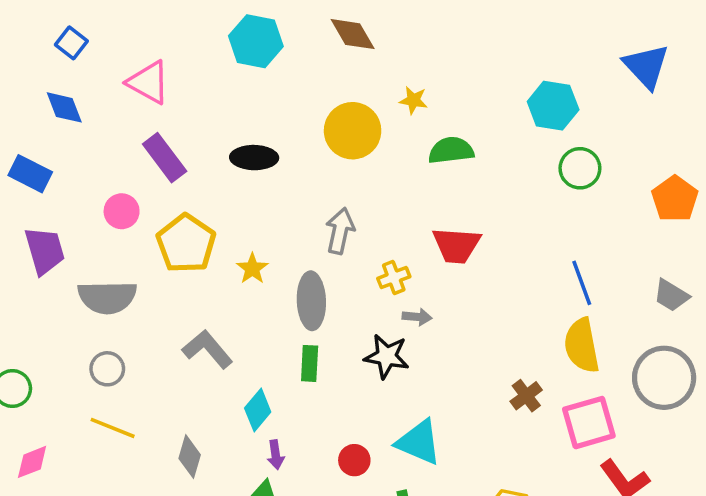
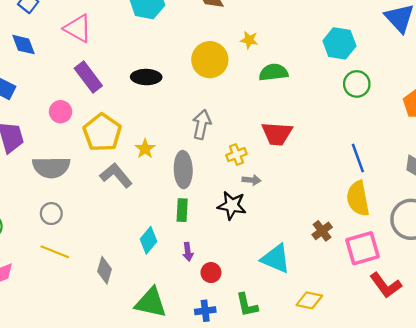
gray L-shape: (208, 349) -> (116, 175), moved
cyan triangle: (419, 442) -> (276, 259), moved
purple arrow: (276, 455) -> (188, 252), moved

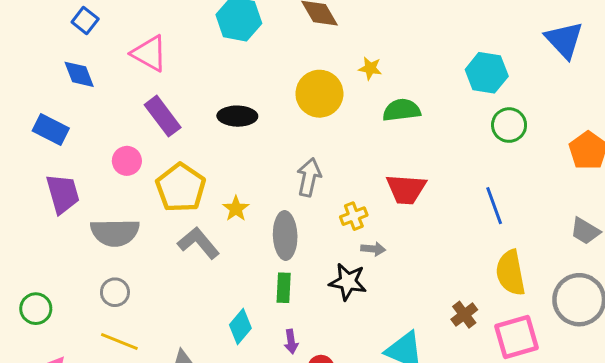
blue line: (358, 158) -> (494, 206), moved

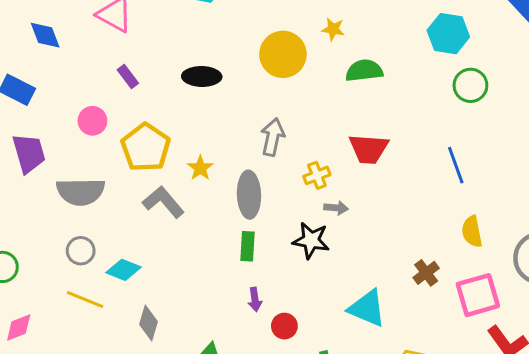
purple rectangle: (163, 116) -> (128, 76), size x0.6
yellow semicircle: (511, 273) -> (472, 232), size x0.7
cyan diamond: (240, 327) -> (123, 270), moved, turned 72

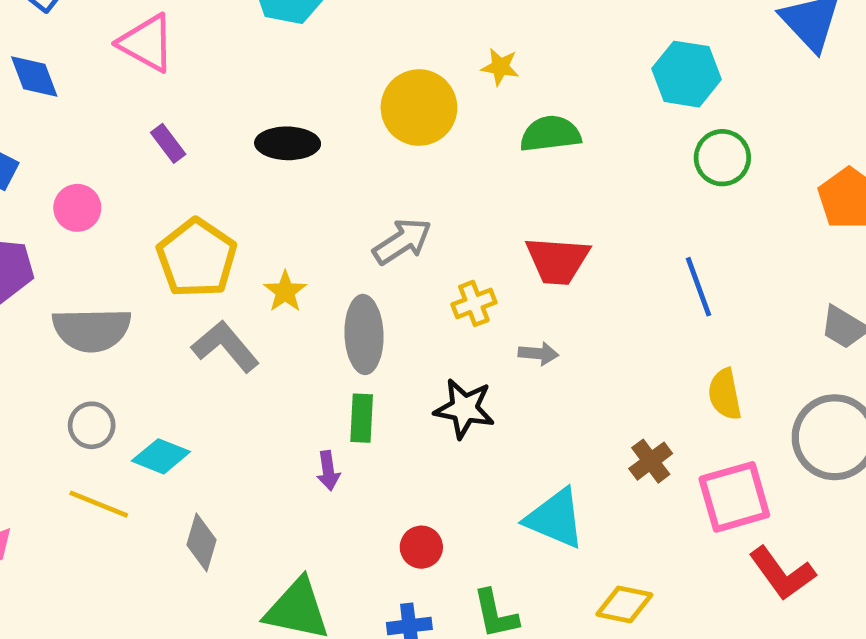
pink circle: (92, 121) -> (77, 208), moved
gray arrow: (273, 137) -> (402, 241), turned 45
gray arrow: (336, 208) -> (538, 354), moved
purple arrow: (255, 299) -> (328, 471), moved

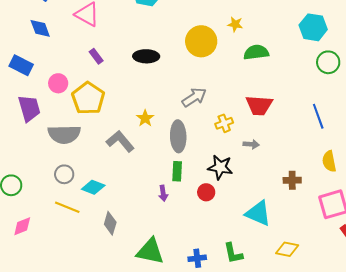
yellow pentagon: (197, 258) -> (88, 98), moved
brown cross: (651, 461) -> (292, 180), moved, turned 36
red circle: (421, 547) -> (206, 192), moved

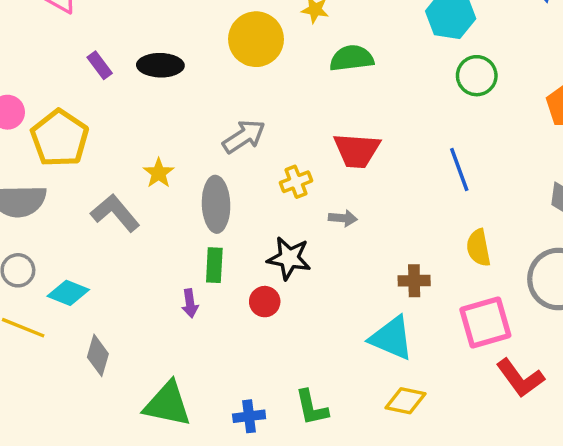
purple rectangle: (96, 56) -> (100, 65), moved
cyan triangle: (258, 213) -> (392, 338), moved

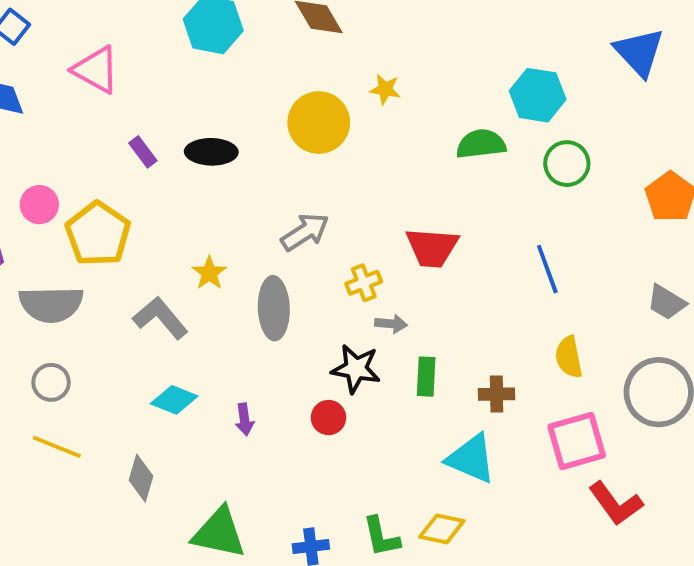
green semicircle: (352, 58) -> (481, 144), moved
gray arrow: (343, 218) -> (391, 324), moved
green rectangle: (214, 265) -> (426, 377), moved
cyan diamond: (68, 293) -> (174, 400), moved
yellow diamond: (405, 401) -> (442, 529), moved

